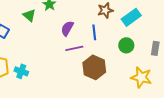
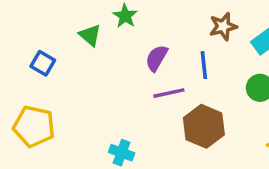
cyan cross: (21, 71) -> (122, 153), moved

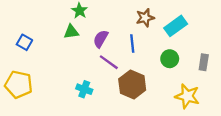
green triangle: (90, 35) -> (71, 32), moved, turned -49
purple line: (169, 93) -> (109, 62), turned 48
cyan cross: (122, 153) -> (84, 89), moved

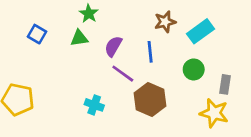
blue square: (24, 42) -> (37, 34), moved
gray rectangle: (204, 62) -> (225, 84), moved

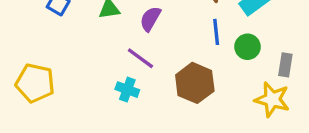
blue line: (150, 52) -> (216, 32), moved
purple line: (123, 74) -> (140, 58), moved

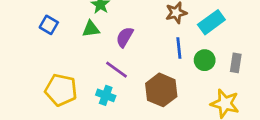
gray rectangle: (285, 65) -> (236, 63), moved
yellow pentagon: (35, 83) -> (61, 90), moved

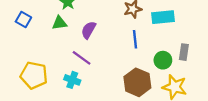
cyan rectangle: (211, 22) -> (163, 17), turned 30
green circle: (205, 60) -> (163, 60), moved
brown hexagon: (161, 90) -> (137, 82), moved

